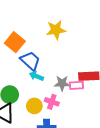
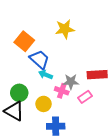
pink rectangle: (76, 85) -> (85, 97), moved, turned -32
pink cross: (52, 102) -> (62, 91), moved

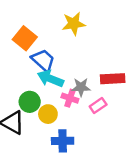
cyan arrow: (46, 75) -> (50, 79), size x1.5
green circle: (19, 93) -> (30, 102), moved

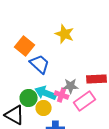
yellow star: (74, 24) -> (65, 34), turned 30
cyan arrow: (50, 79) -> (46, 93), moved
pink rectangle: (98, 105) -> (85, 101), size x1.5

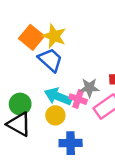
yellow star: (65, 34) -> (54, 36), moved
green circle: (29, 98) -> (20, 104), moved

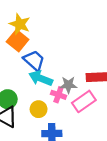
yellow star: (54, 36) -> (20, 24), moved
cyan arrow: (58, 96) -> (41, 78), moved

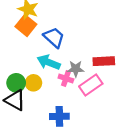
blue trapezoid: (34, 61) -> (54, 37), moved
yellow circle: (39, 109) -> (33, 83), moved

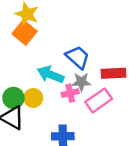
blue trapezoid: (54, 37) -> (78, 57), moved
pink cross: (66, 79) -> (70, 93), turned -32

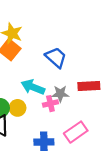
blue trapezoid: (78, 57) -> (56, 57), moved
pink rectangle: (99, 100) -> (76, 132), moved

